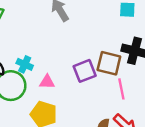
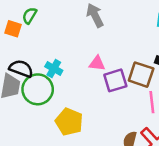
pink triangle: (47, 82) -> (97, 63), moved

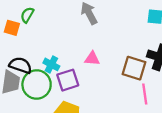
purple square: (115, 80) -> (68, 80), moved

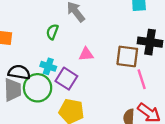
green semicircle: (27, 15) -> (52, 32), moved
purple square: (68, 80) -> (66, 79), turned -30

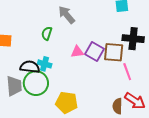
black semicircle: (19, 72) -> (30, 67), moved
purple square: (66, 79) -> (94, 52), moved

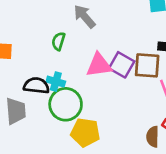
pink triangle: (77, 52) -> (99, 65), size x1.5
green circle: (36, 83) -> (66, 104), moved

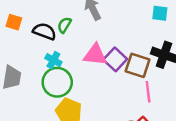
black semicircle: (36, 86) -> (44, 31), moved

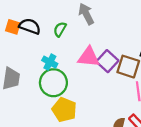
black semicircle: (44, 31) -> (30, 26), moved

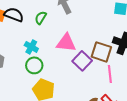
purple square: (107, 61) -> (82, 61), moved
green circle: (53, 83) -> (34, 65), size x0.7

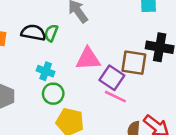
black semicircle: (14, 15) -> (33, 33), moved
pink line: (110, 74) -> (115, 97), moved, turned -48

